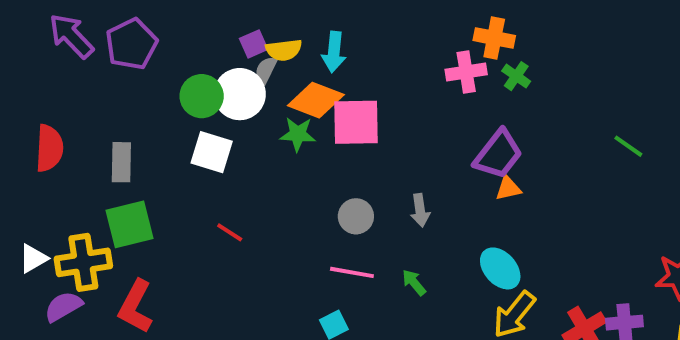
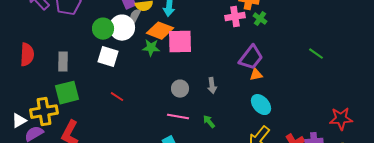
white triangle: (33, 258) -> (19, 121), moved
cyan ellipse: (500, 268) -> (261, 105), moved

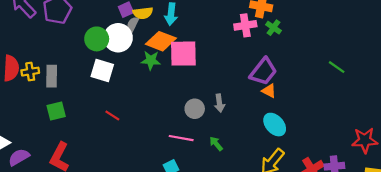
orange triangle: (256, 75) -> (269, 91), turned 40
gray circle: (180, 89) -> (195, 109), moved
green square: (67, 93) -> (56, 111), size x0.7
yellow cross: (44, 112) -> (30, 72), moved, size x0.6

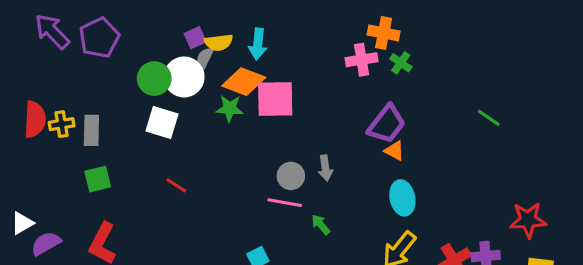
cyan ellipse: (275, 125) -> (402, 198), turned 30
pink line: (181, 138) -> (285, 203), moved

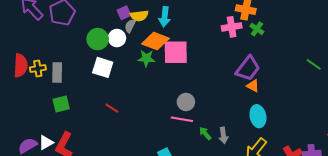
white circle: (184, 77) -> (117, 38), size x0.7
gray arrow: (325, 168) -> (223, 135), moved
white triangle: (22, 223) -> (46, 143), moved

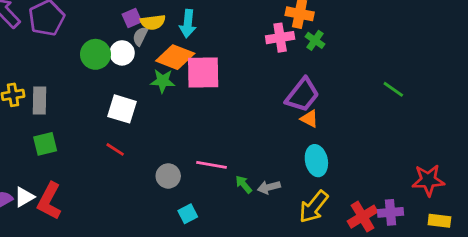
white square: (103, 67) -> (122, 109), moved
gray circle: (186, 102) -> (168, 176), moved
gray arrow: (223, 135) -> (269, 187), turned 84

